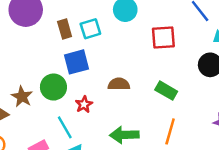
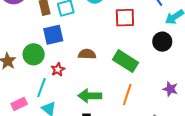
green rectangle: (166, 91) -> (125, 61), size x1.4
cyan line: (65, 127) -> (41, 88), turned 48

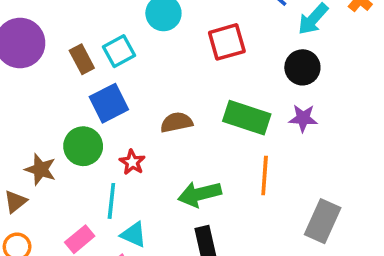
purple star: (170, 89) -> (303, 118), moved

